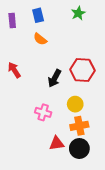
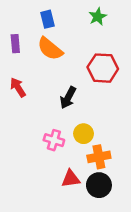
purple rectangle: (12, 20) -> (15, 44), moved
orange semicircle: (40, 39) -> (50, 49), size x1.5
red hexagon: (82, 70) -> (103, 68), moved
yellow circle: (75, 104) -> (84, 134), moved

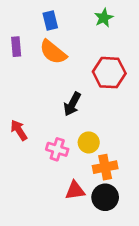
red arrow: (18, 87) -> (19, 130), moved

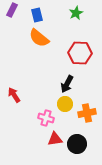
purple rectangle: (16, 47) -> (12, 10), moved, turned 32
black arrow: (72, 104) -> (67, 84), moved
pink cross: (57, 149) -> (46, 118), moved
orange cross: (105, 167) -> (87, 113), moved

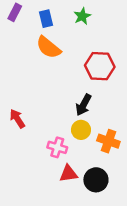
green star: (76, 13) -> (82, 16), moved
orange cross: (87, 113) -> (108, 141), turned 30

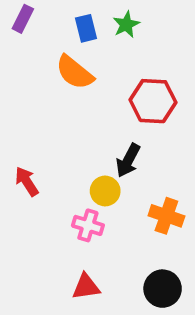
blue rectangle: (46, 19) -> (86, 28), moved
yellow circle: (81, 130) -> (105, 191), moved
red triangle: (68, 174) -> (86, 287), moved
black circle: (96, 180) -> (163, 289), moved

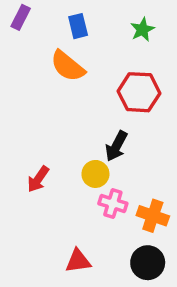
green star: (126, 25) -> (142, 30), moved
red arrow: (27, 181) -> (38, 179), moved, turned -112
orange cross: (166, 216) -> (153, 216), moved
pink cross: (88, 225) -> (113, 204), moved

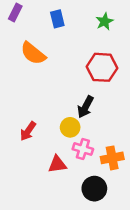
orange semicircle: (68, 66) -> (33, 53), moved
orange cross: (153, 216) -> (112, 158), turned -30
red triangle: (78, 261) -> (57, 164), moved
black circle: (148, 263) -> (94, 189), moved

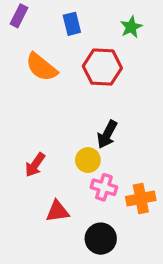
red hexagon: (102, 67) -> (102, 67), moved
red triangle: (57, 164) -> (57, 211), moved
black circle: (94, 189) -> (101, 239), moved

